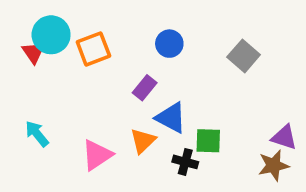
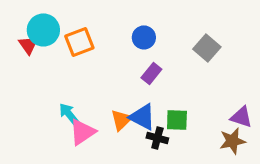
purple rectangle: (145, 88) -> (151, 73), moved
blue triangle: (171, 118) -> (142, 117), moved
cyan arrow: (37, 134) -> (69, 114), moved

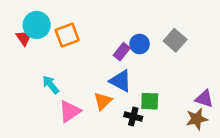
blue circle: (144, 37) -> (140, 44), moved
purple rectangle: (151, 73) -> (122, 52), moved
cyan arrow: (69, 114) -> (51, 85), moved
blue triangle: (142, 117) -> (120, 81), moved

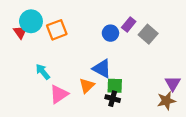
blue circle: (140, 44) -> (110, 33), moved
purple rectangle: (122, 52) -> (129, 24), moved
purple triangle: (204, 99) -> (173, 84), turned 42
green square: (150, 101) -> (115, 86), moved

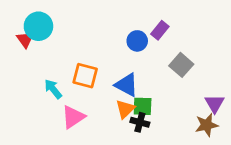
orange square: (57, 30) -> (85, 76), moved, turned 36
gray square: (148, 34) -> (181, 65), moved
orange triangle: (87, 86) -> (125, 109), moved

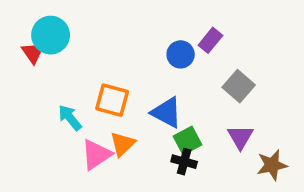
purple triangle: (215, 104) -> (240, 137), moved
green square: (143, 106) -> (188, 141), turned -30
orange triangle: (125, 109) -> (123, 144), moved

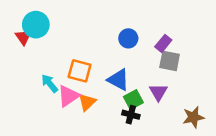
purple rectangle: (210, 40) -> (163, 43), moved
gray square: (239, 86) -> (170, 61), turned -30
purple triangle: (240, 137) -> (158, 92), moved
pink triangle: (96, 155) -> (68, 96), moved

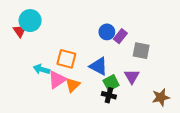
purple rectangle: (163, 43) -> (120, 36), moved
cyan arrow: (50, 83) -> (42, 69), turned -35

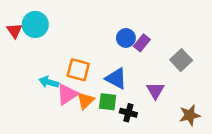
red triangle: (20, 31) -> (14, 31), moved
gray square: (141, 51) -> (181, 60), moved, turned 36
green square: (111, 83) -> (108, 102), moved, turned 35

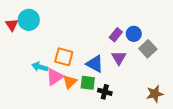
blue circle: (126, 38) -> (134, 34), moved
purple triangle: (155, 91) -> (119, 58), moved

